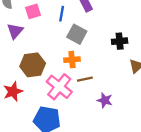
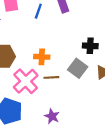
gray square: (77, 34) -> (78, 68), moved
purple star: (105, 100) -> (52, 116), moved

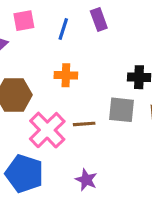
orange cross: (42, 57) -> (66, 75), moved
gray square: (78, 68) -> (121, 110), turned -30

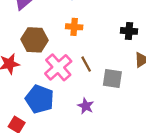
gray square: (121, 110) -> (112, 79), moved
brown line: (84, 124) -> (86, 64), turned 63

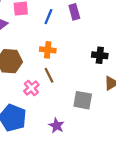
brown line: (86, 64) -> (49, 75), moved
pink cross: (58, 67) -> (31, 88), size x0.6

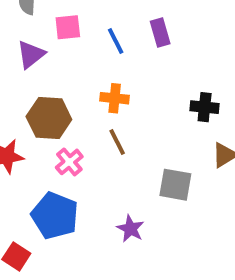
blue line: (48, 17) -> (116, 41), turned -49
pink cross: (31, 88) -> (69, 162), moved

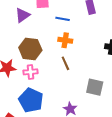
blue line: (116, 41) -> (63, 19), moved, turned -56
pink cross: (69, 162) -> (31, 72), moved, turned 32

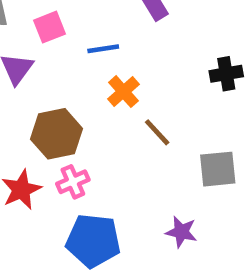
orange cross: (65, 40) -> (123, 92), turned -32
brown line: (65, 63) -> (157, 132), moved

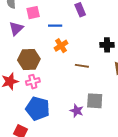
brown line: (157, 132) -> (82, 66), moved, turned -48
gray square: (218, 169) -> (95, 101), moved

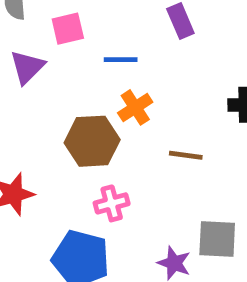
brown hexagon: (29, 59) -> (92, 141), moved
pink cross: (33, 82) -> (112, 203), moved

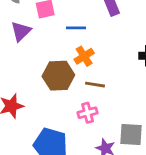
brown line: (186, 155) -> (95, 85), moved
pink cross: (112, 203) -> (88, 113), moved

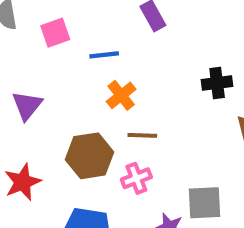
purple triangle: (21, 31) -> (27, 105), moved
brown hexagon: (58, 76) -> (90, 156), moved

